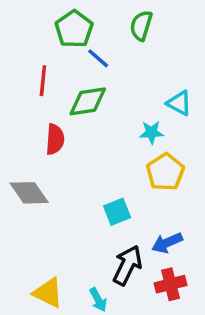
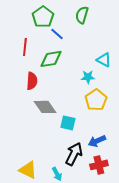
gray diamond: (29, 193) -> (45, 107), moved
cyan square: (117, 212) -> (68, 123), turned 35

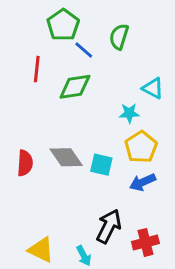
green semicircle: (82, 15) -> (119, 37), moved
red semicircle: (32, 81) -> (25, 163), moved
cyan square: (68, 123) -> (101, 165), moved
blue arrow: (97, 141) -> (143, 182), moved

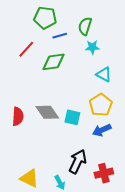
green pentagon: (63, 25) -> (45, 18), turned -30
blue line: (84, 50) -> (60, 36), turned -56
red line: (37, 69) -> (26, 49), turned 36
cyan triangle: (153, 88) -> (104, 74), moved
cyan star: (129, 113) -> (92, 47), moved

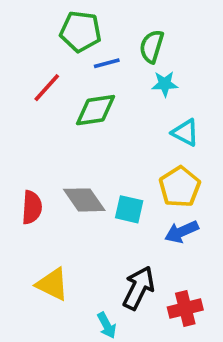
yellow triangle: (29, 178) -> (52, 284), moved

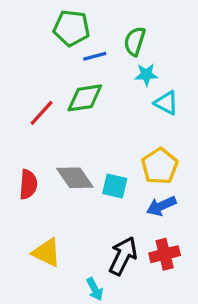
red line: (47, 88) -> (42, 113), moved
cyan triangle: (185, 133) -> (166, 103), moved
red cross: (185, 309) -> (165, 254), moved

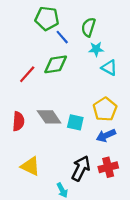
blue line: (95, 56) -> (62, 37), turned 64

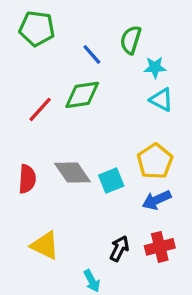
green pentagon: (47, 18) -> (37, 29), moved
cyan star: (96, 49) -> (155, 67), moved
cyan square: (75, 122) -> (111, 181), turned -35
black arrow: (81, 168) -> (119, 249), size x0.7

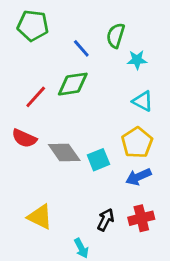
cyan triangle: (161, 100) -> (143, 101), moved
red semicircle: (27, 179) -> (24, 138), moved, turned 110

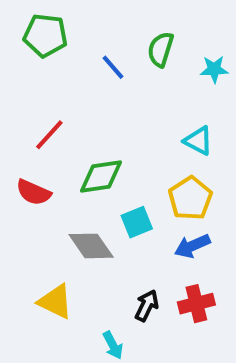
cyan star: (137, 60) -> (214, 69), moved
green diamond: (73, 84) -> (101, 176), moved
gray diamond: (64, 153) -> (91, 246), moved

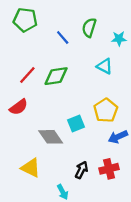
cyan triangle: (198, 141) -> (105, 66), moved
green diamond: (101, 176) -> (56, 76), moved
red semicircle: (33, 192) -> (19, 107), turned -60
blue arrow: (192, 246) -> (118, 137), moved

